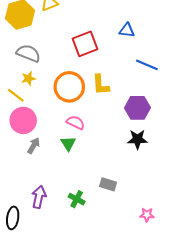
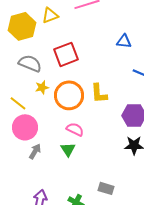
red square: (85, 44) -> (66, 54), moved
yellow star: (28, 78) -> (42, 87), moved

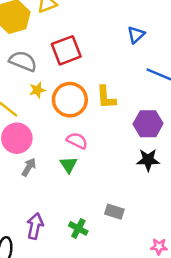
blue triangle: (124, 41) -> (136, 35), turned -49

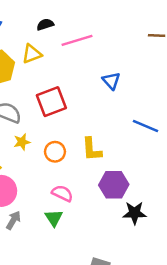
blue triangle: (136, 35) -> (111, 81), moved, turned -30
orange circle: (70, 100) -> (55, 152), size x0.6
purple hexagon: (148, 124) -> (114, 185), moved

